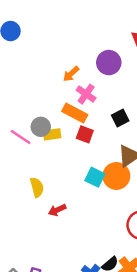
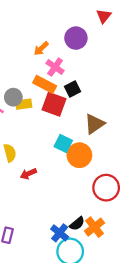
black square: (120, 118) -> (72, 89), moved
red square: (85, 134) -> (54, 104), size x1.5
orange circle: (116, 176) -> (79, 155), moved

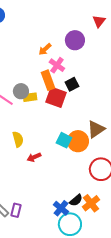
orange rectangle: (45, 84) -> (48, 80), turned 42
brown triangle: (94, 124) -> (96, 129), moved
cyan square: (63, 144) -> (64, 140), moved

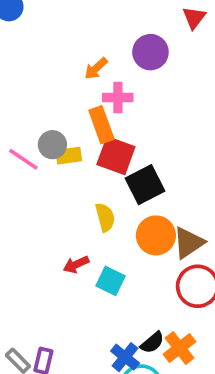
pink cross: (57, 65) -> (118, 97), turned -35
black square: (72, 84) -> (145, 185), moved, size x1.5
brown triangle: (96, 129) -> (189, 243), moved
yellow semicircle: (18, 139) -> (105, 217), moved
cyan square: (64, 140) -> (111, 281), moved

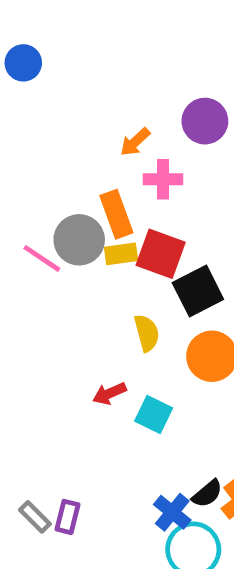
orange rectangle: (101, 125) -> (116, 214), moved
gray circle: (52, 145) -> (79, 240), size x1.4
yellow rectangle: (69, 156) -> (121, 254), moved

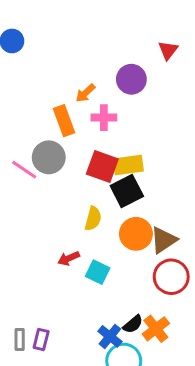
orange rectangle: (116, 214) -> (64, 121), moved
yellow rectangle: (121, 254) -> (128, 165), moved, size x1.4
yellow semicircle: (147, 333) -> (93, 219), turned 30
gray rectangle: (35, 517) -> (20, 339), turned 45

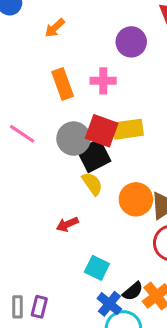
orange arrow: (85, 93) -> (55, 28), moved
gray circle: (49, 157) -> (74, 139), moved
black square: (127, 191) -> (94, 156), moved
yellow semicircle: (93, 219) -> (92, 184), turned -50
cyan square: (98, 272) -> (97, 268), moved

